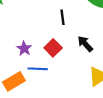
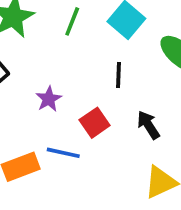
purple star: (24, 48) -> (49, 99), moved

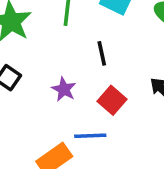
black line: (118, 75) -> (102, 53), moved

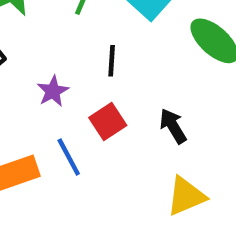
blue line: (90, 136) -> (69, 157), turned 48

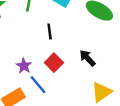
purple star: (53, 91) -> (24, 66), moved

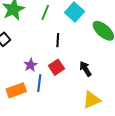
blue line: (38, 85) -> (39, 83), turned 36

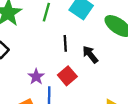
black arrow: (85, 69) -> (90, 54), moved

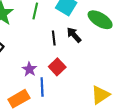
black arrow: (90, 54) -> (74, 35), moved

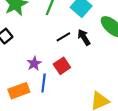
black line: (54, 38) -> (63, 37), turned 56

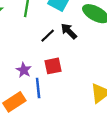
red square: (62, 66) -> (53, 66), turned 35

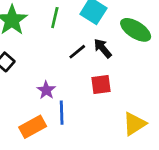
red square: (53, 66) -> (101, 85), moved

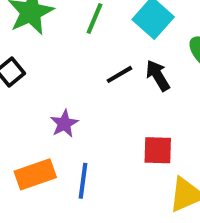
red square: (101, 85) -> (158, 150), moved
blue line: (62, 113) -> (83, 181), moved

